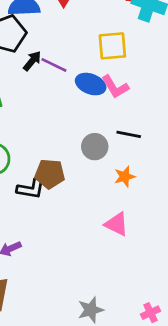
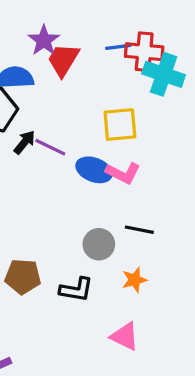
pink L-shape: (115, 87) -> (123, 173), turned -32
brown pentagon: (50, 174) -> (23, 277), moved
black L-shape: (31, 189) -> (76, 290), moved

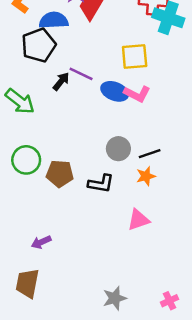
black arrow: (24, 142) -> (61, 81), moved
black line: (139, 230) -> (150, 154), moved, turned -30
pink triangle: (125, 336) -> (138, 220), turned -45

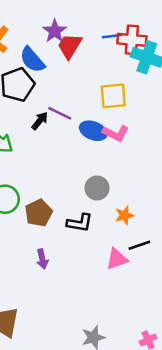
blue semicircle: (54, 20) -> (32, 60), turned -128
black line: (150, 154) -> (139, 245), moved
brown pentagon: (60, 174) -> (39, 213), turned -30
purple arrow: (41, 242) -> (42, 259), moved, turned -78

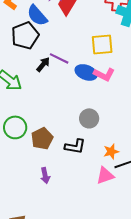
orange star: (124, 215) -> (111, 151), moved

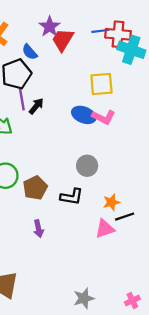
blue semicircle: (37, 15) -> (30, 52), size x0.7
purple line: (59, 58) -> (22, 99), moved, turned 54

